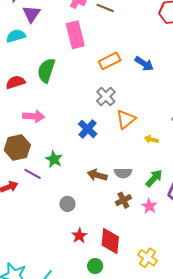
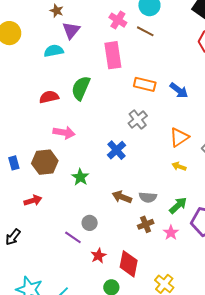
orange rectangle: (110, 61) -> (145, 84), turned 35
orange triangle: (126, 119) -> (179, 137), moved
purple line: (33, 174) -> (73, 237), moved

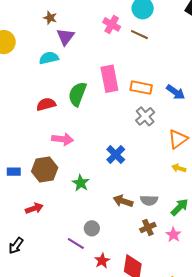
pink rectangle: (113, 55) -> (109, 79), moved
gray cross: (138, 120) -> (145, 116), moved
blue rectangle: (14, 163) -> (14, 172), turned -72

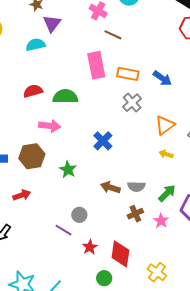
brown line: (139, 35) -> (113, 35), moved
green semicircle: (77, 94) -> (65, 97), moved, turned 70

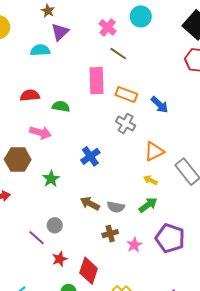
green semicircle: (65, 97) -> (61, 106), size x0.7
gray cross: (132, 103) -> (126, 124), turned -30
green arrow: (167, 193) -> (148, 205), moved

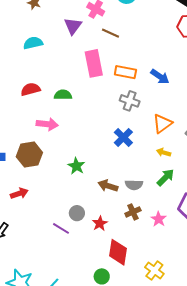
purple triangle: (60, 32) -> (73, 26), moved
blue cross: (90, 156) -> (123, 137), moved
green star: (51, 179) -> (76, 166), moved
red star: (60, 259) -> (100, 223), moved

